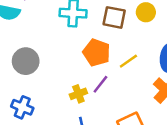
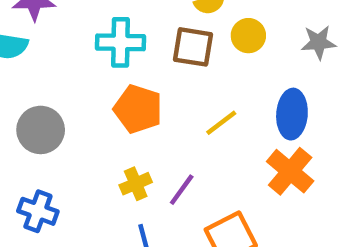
orange pentagon: (96, 53) -> (138, 109), moved
purple line: (100, 84) -> (182, 190), moved

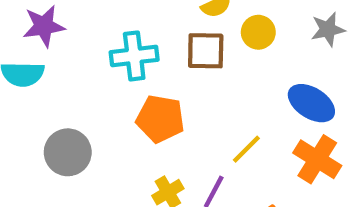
blue ellipse: (292, 114) -> (311, 103), turned -54
yellow line: (221, 123) -> (246, 149), moved

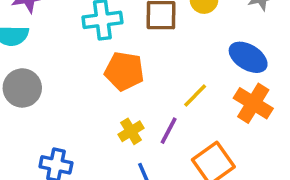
gray circle: (68, 152) -> (22, 88), moved

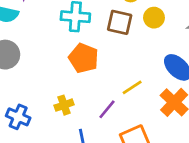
yellow cross: (131, 131) -> (64, 105), moved

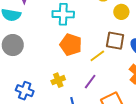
brown square: (120, 22) -> (115, 41), moved
yellow line: (132, 87) -> (97, 56), moved

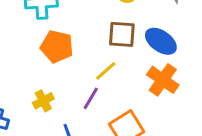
yellow line: (97, 56) -> (106, 71), moved

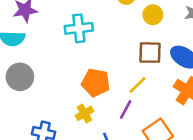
orange pentagon: (57, 47) -> (96, 83), moved

